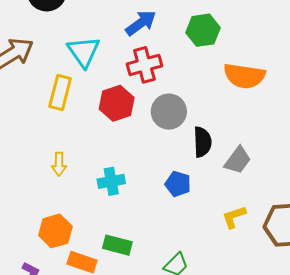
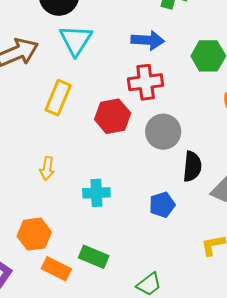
blue arrow: (141, 23) -> (148, 40), turned 32
cyan triangle: (84, 52) -> (76, 40), moved
blue pentagon: (178, 184) -> (162, 205), turned 30

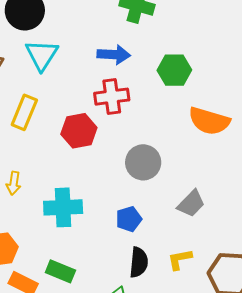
gray circle: (163, 132) -> (143, 162), moved
black semicircle: (192, 166) -> (139, 262), moved
cyan cross: (96, 193) -> (63, 207), size x1.4

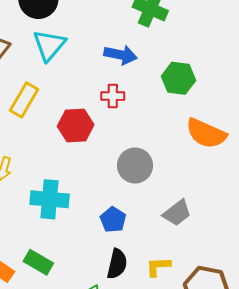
red cross: (112, 97) -> (113, 96), size x0.7
blue pentagon: (129, 219) -> (113, 220), turned -30

